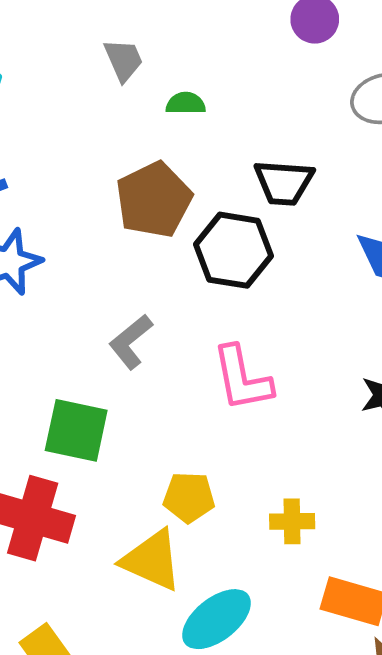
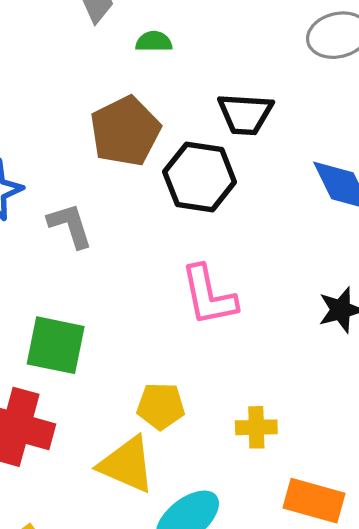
gray L-shape: (131, 342) -> (70, 225), moved, turned 112

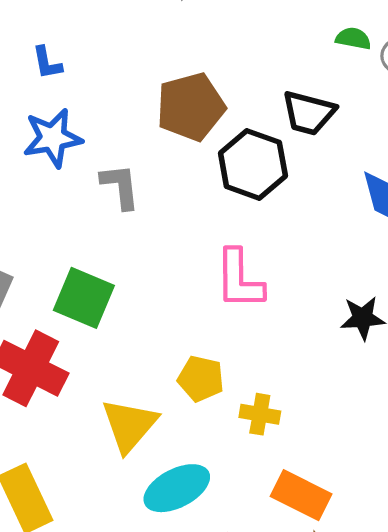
green semicircle: (154, 42) -> (353, 38), moved
yellow pentagon: (161, 406) -> (201, 379), moved
yellow triangle: (127, 465) -> (129, 425), turned 36

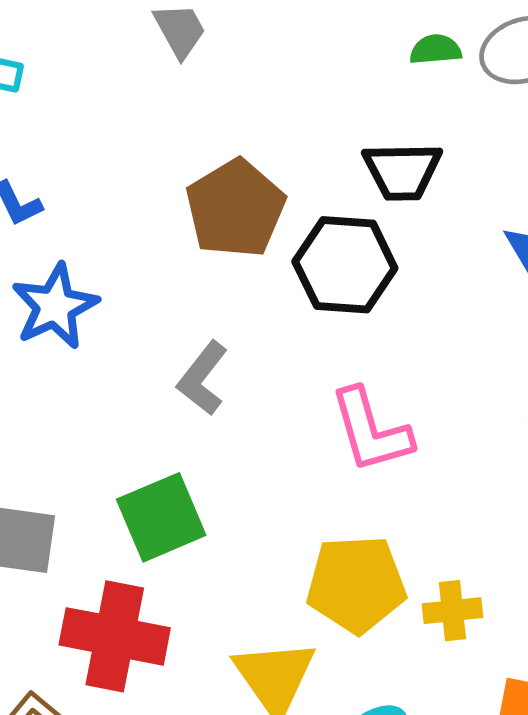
gray L-shape: (120, 186) -> (203, 378), moved, turned -120
green square: (84, 298) -> (161, 517), turned -30
yellow pentagon: (201, 379) -> (356, 584), size x1.5

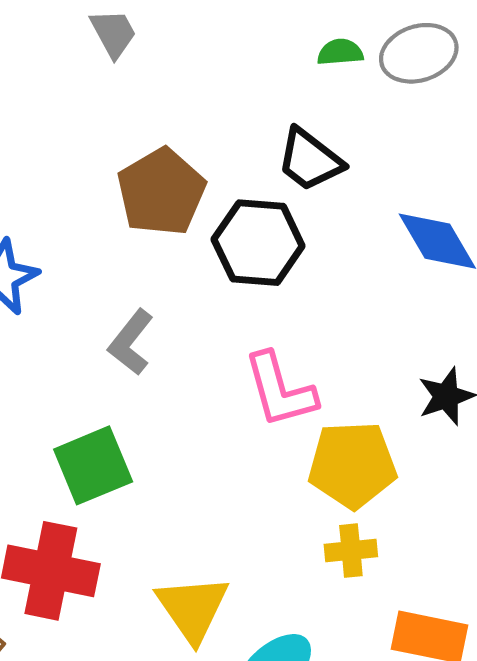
black trapezoid: (402, 171) -> (310, 160), turned 38
yellow pentagon: (356, 584) -> (352, 465), moved

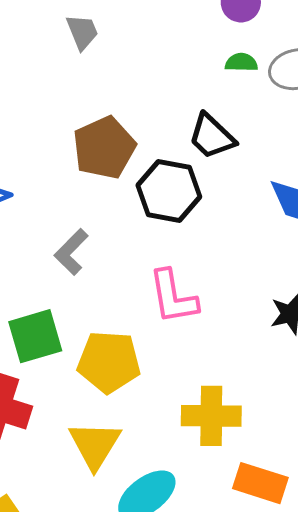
yellow pentagon: (352, 465) -> (109, 362), moved
yellow cross: (351, 551) -> (211, 416), size x1.6

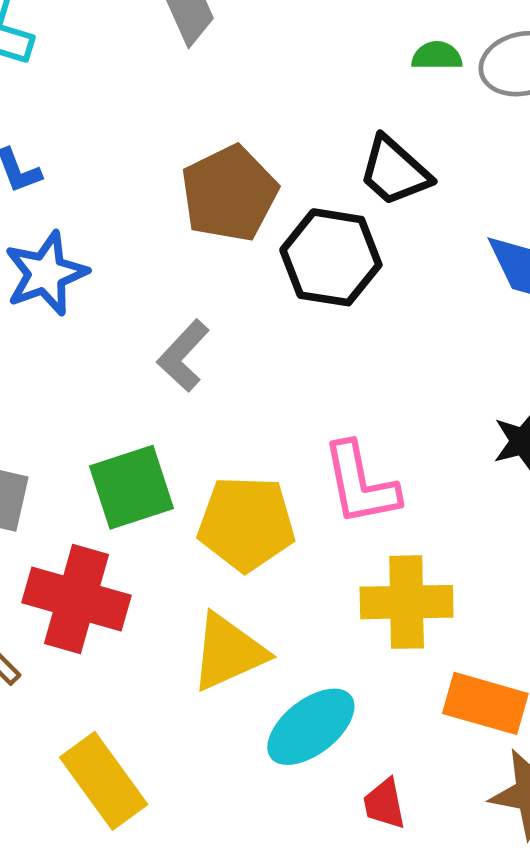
pink L-shape: (173, 297) -> (360, 484), moved
yellow triangle: (95, 445) -> (228, 652), turned 36

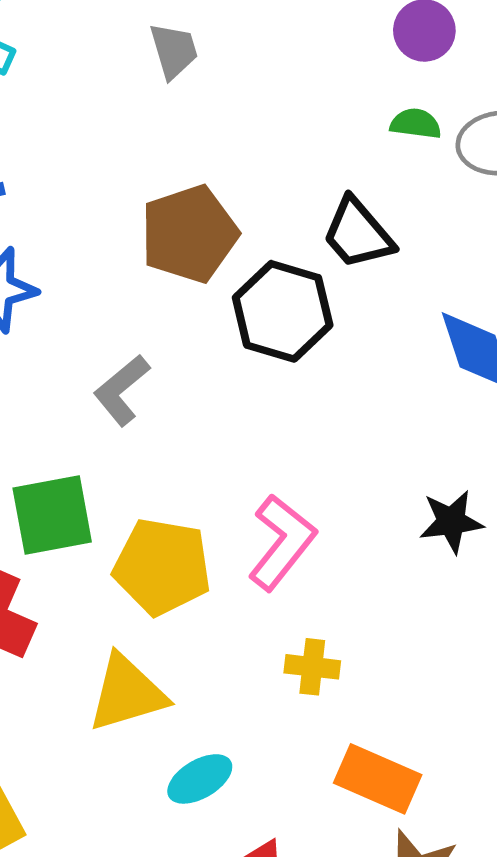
pink L-shape: (360, 484) -> (282, 542), turned -138
yellow cross: (407, 602) -> (312, 667), size x0.6
cyan ellipse: (311, 727) -> (200, 779), size x0.7

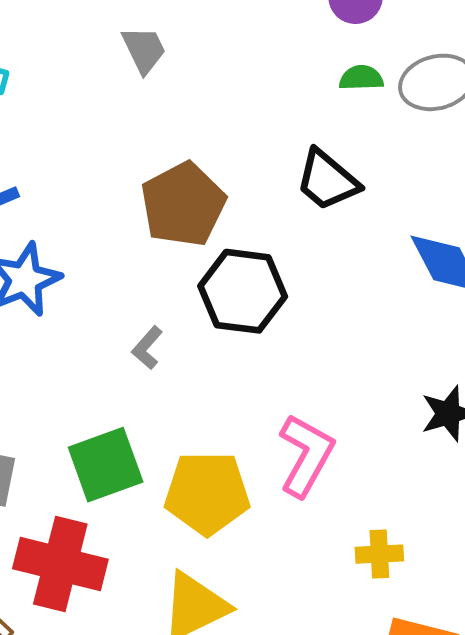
black hexagon: (283, 311) -> (243, 291), moved
gray L-shape: (122, 390) -> (147, 348), size x0.7
yellow cross: (312, 667) -> (379, 554), moved

